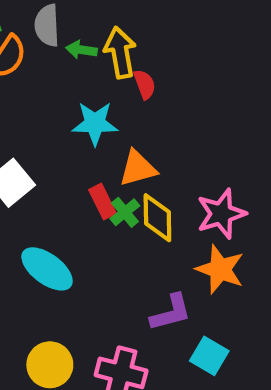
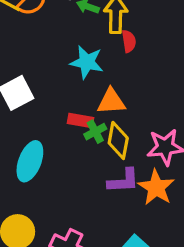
red rectangle: (102, 202) -> (80, 120), turned -65
cyan ellipse: (47, 269) -> (30, 161), turned 63
purple L-shape: (171, 313) -> (123, 181), moved

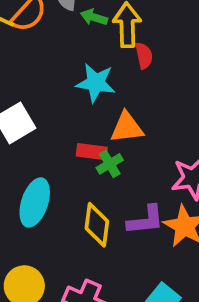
yellow diamond: (118, 140) -> (97, 225), moved

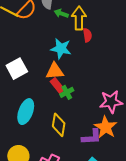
orange triangle: (127, 128) -> (55, 71), moved
red rectangle: (92, 152) -> (57, 85), turned 42
purple L-shape: (146, 220) -> (92, 137), moved

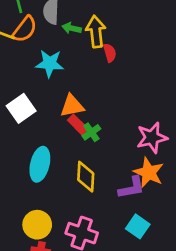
cyan star: (61, 49) -> (50, 63), moved

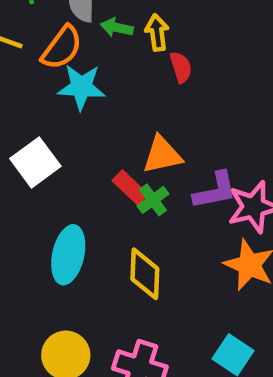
orange semicircle: (25, 29) -> (62, 48), moved
yellow arrow: (96, 32) -> (157, 33), size x0.7
orange triangle: (72, 106) -> (162, 155), moved
purple L-shape: (132, 188) -> (215, 191), moved

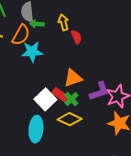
green arrow: (117, 28) -> (37, 24), moved
white square: (35, 162) -> (45, 99), moved
yellow diamond: (145, 274) -> (70, 119), moved, turned -60

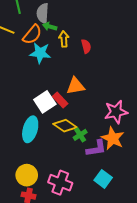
yellow arrow: (63, 22) -> (64, 39), moved
purple L-shape: (99, 91) -> (96, 148), moved
green cross: (71, 99) -> (80, 135), moved

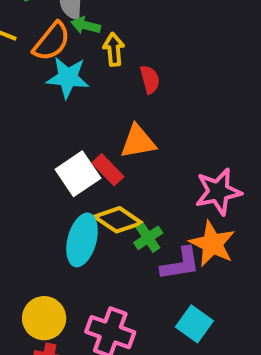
red semicircle: (86, 46) -> (150, 79), moved
cyan ellipse: (30, 129) -> (82, 240), moved

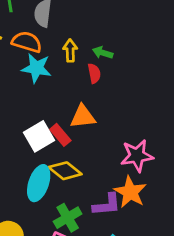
green arrow: (86, 25) -> (103, 53), moved
orange semicircle: (52, 42) -> (27, 42), turned -116
green cross: (148, 238) -> (68, 218), moved, size x1.4

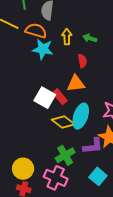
red semicircle: (94, 73) -> (82, 61), moved
white square: (39, 136) -> (45, 98), turned -30
cyan ellipse: (39, 183) -> (81, 116), moved

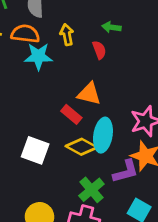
green arrow: (90, 38) -> (112, 27), moved
red semicircle: (82, 61) -> (99, 50), moved
orange triangle: (76, 84) -> (89, 94), turned 30
white square: (45, 98) -> (35, 150), moved

